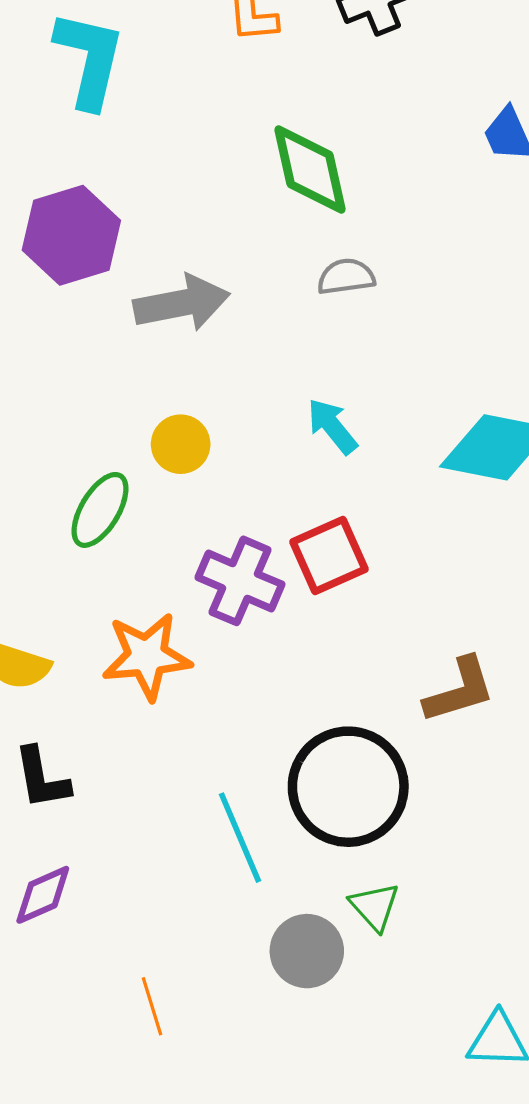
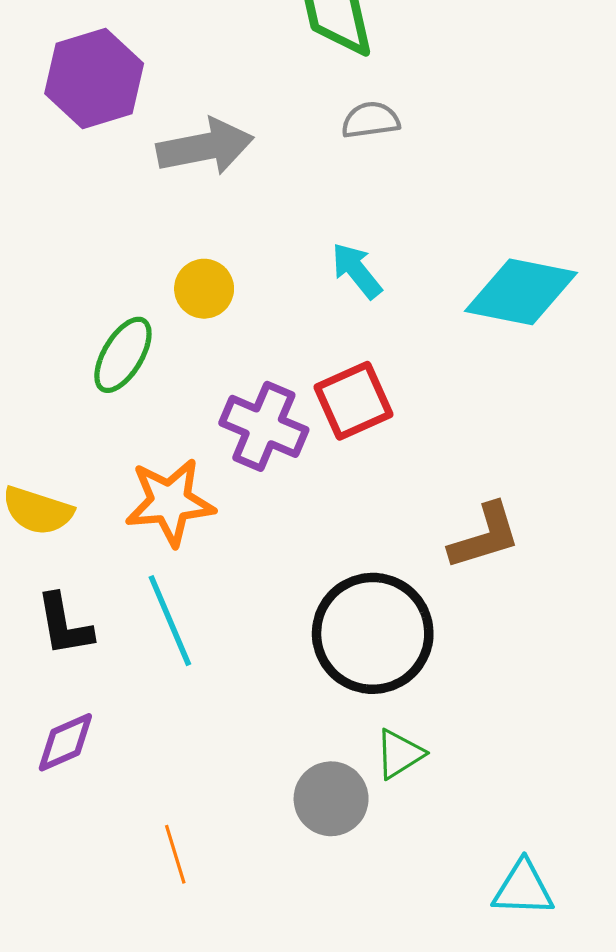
cyan line: (240, 838) -> (170, 621), moved
green triangle: (375, 907) -> (399, 754), turned 40

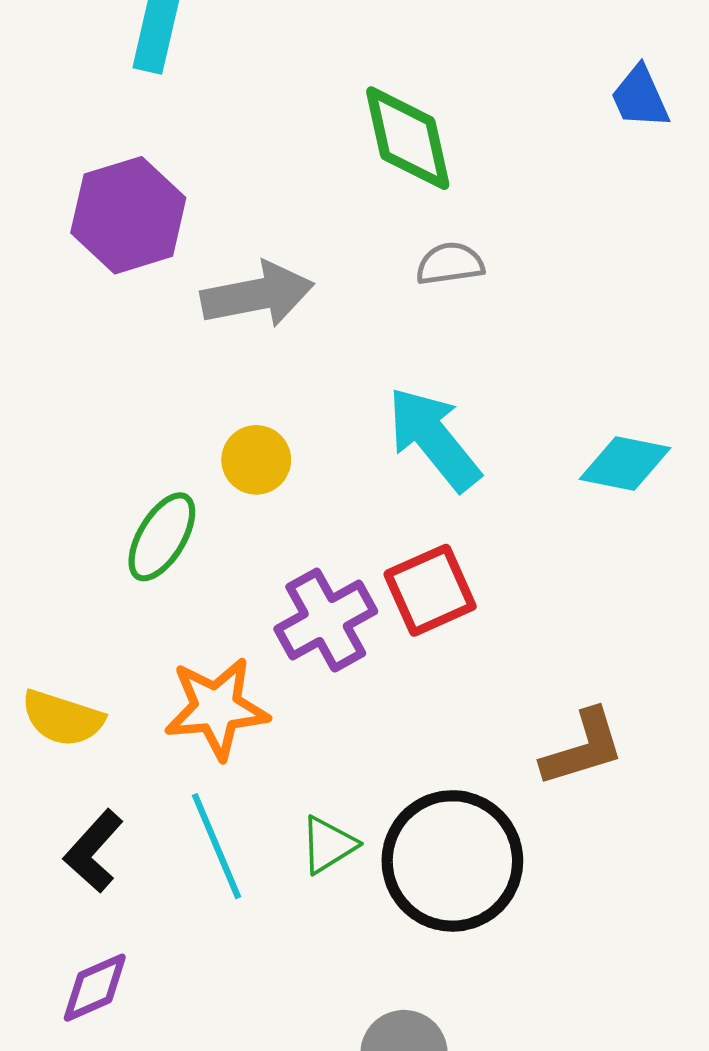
cyan arrow: (357, 271) -> (434, 439), size x1.6
cyan diamond: (521, 292) -> (625, 464), size x0.7
purple cross: (264, 426) -> (326, 620), turned 38
black L-shape: (64, 625) -> (94, 851), turned 52
green triangle: (399, 754) -> (328, 845), moved

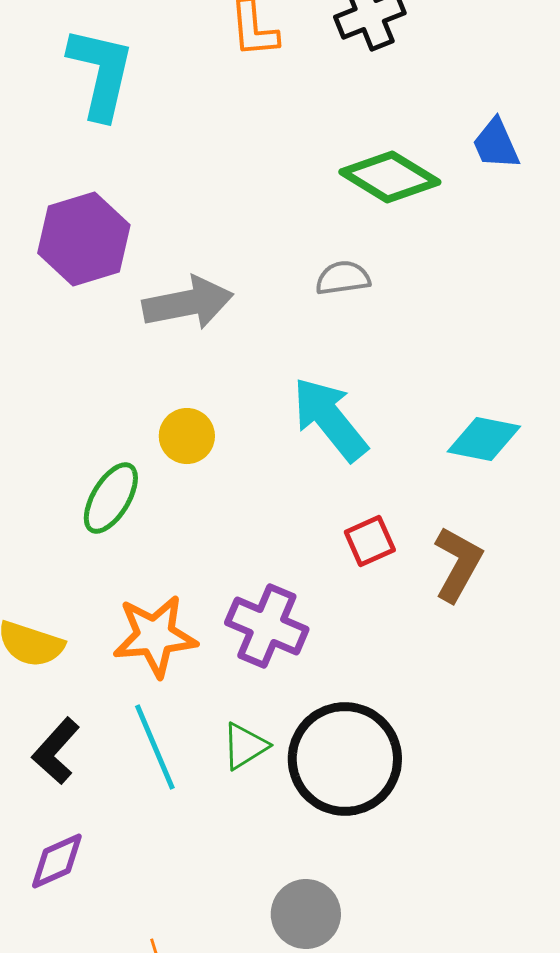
green diamond: (408, 138) -> (390, 177), moved, turned -46
red square: (430, 590) -> (370, 541), moved, size x0.7
purple cross: (326, 620) -> (267, 626), moved, turned -38
brown L-shape: (583, 748) -> (458, 564), moved, turned -44

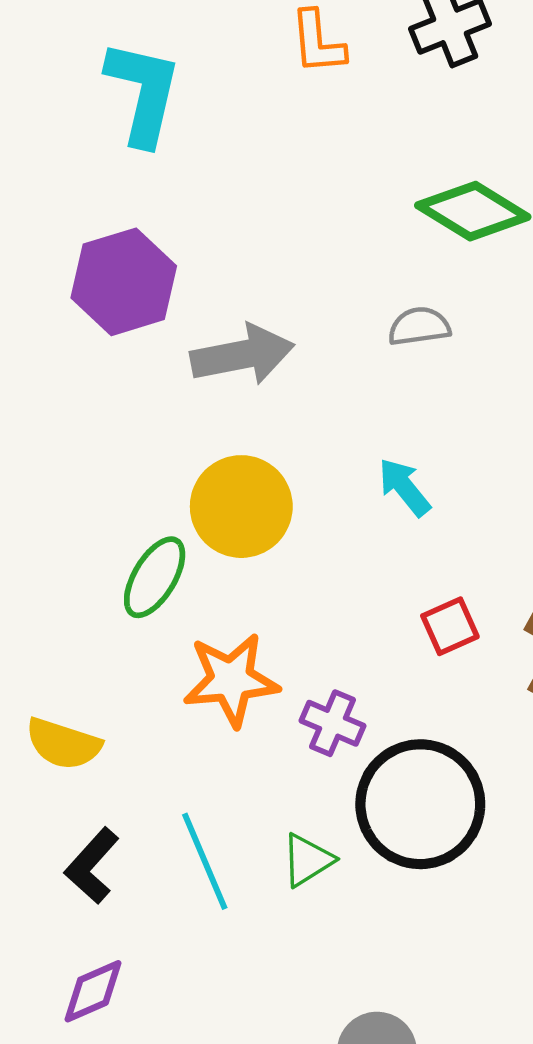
cyan arrow: (330, 419) -> (404, 487), size x0.6
yellow circle: (187, 436) -> (241, 507), size x1.6
purple cross: (267, 626) -> (333, 723), size x0.7
orange star: (155, 636) -> (231, 680), moved
black circle: (345, 759) -> (420, 804), moved

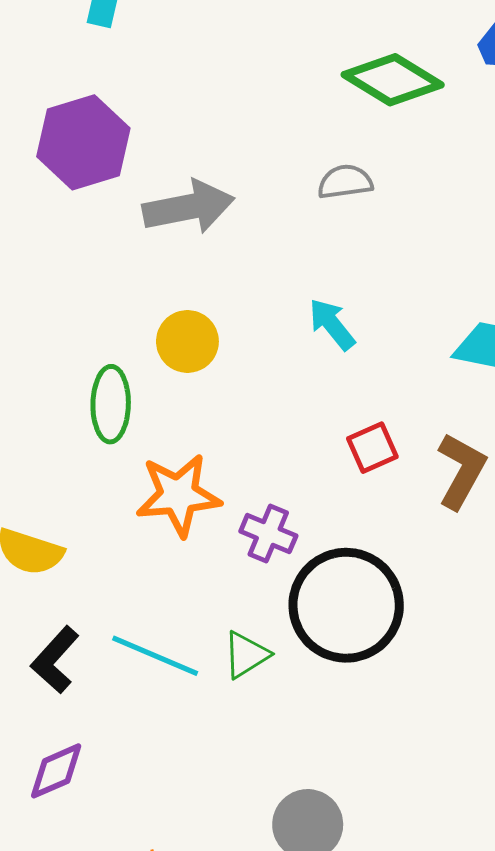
yellow circle: (241, 507) -> (187, 341), size x0.7
green ellipse: (155, 577) -> (111, 404), turned -30
cyan line: (205, 861) -> (155, 656), turned -44

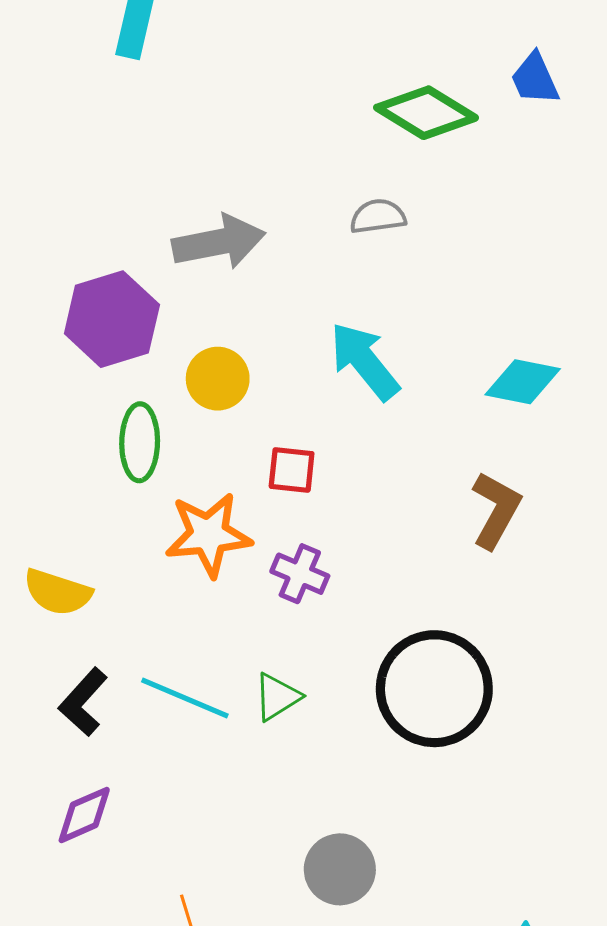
purple hexagon: (83, 142) -> (112, 319), moved
cyan arrow: (332, 324) -> (364, 361), size x1.5
red square: (372, 448) -> (292, 470), moved, turned 30
black circle: (346, 605) -> (434, 689), moved

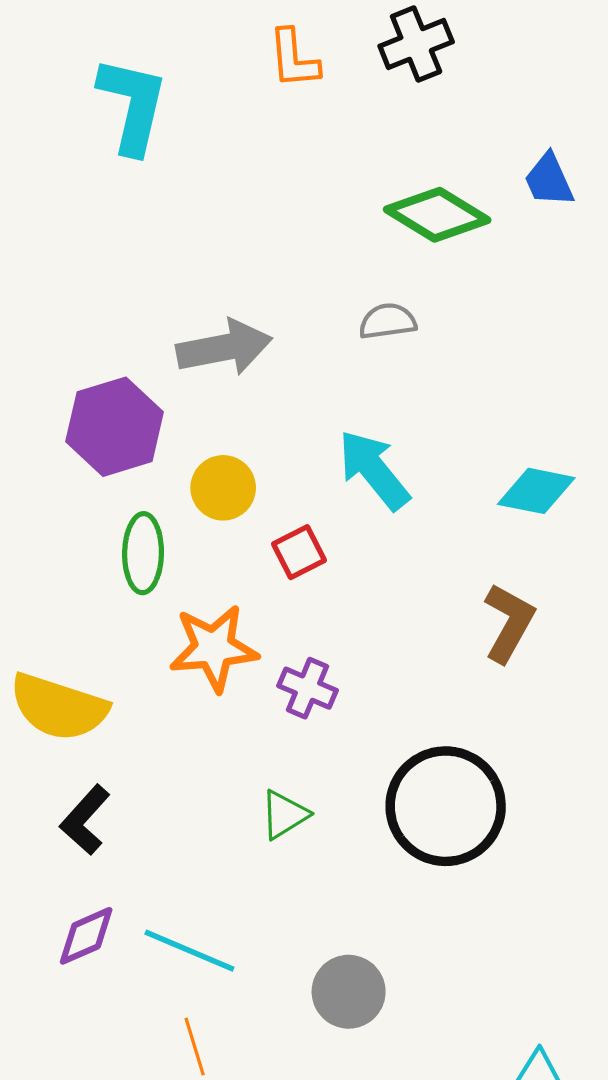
red square: (292, 470) -> (299, 552), moved, turned -33
yellow semicircle: (57, 592) -> (59, 707), size x1.4
cyan line: (185, 698) -> (189, 951), moved

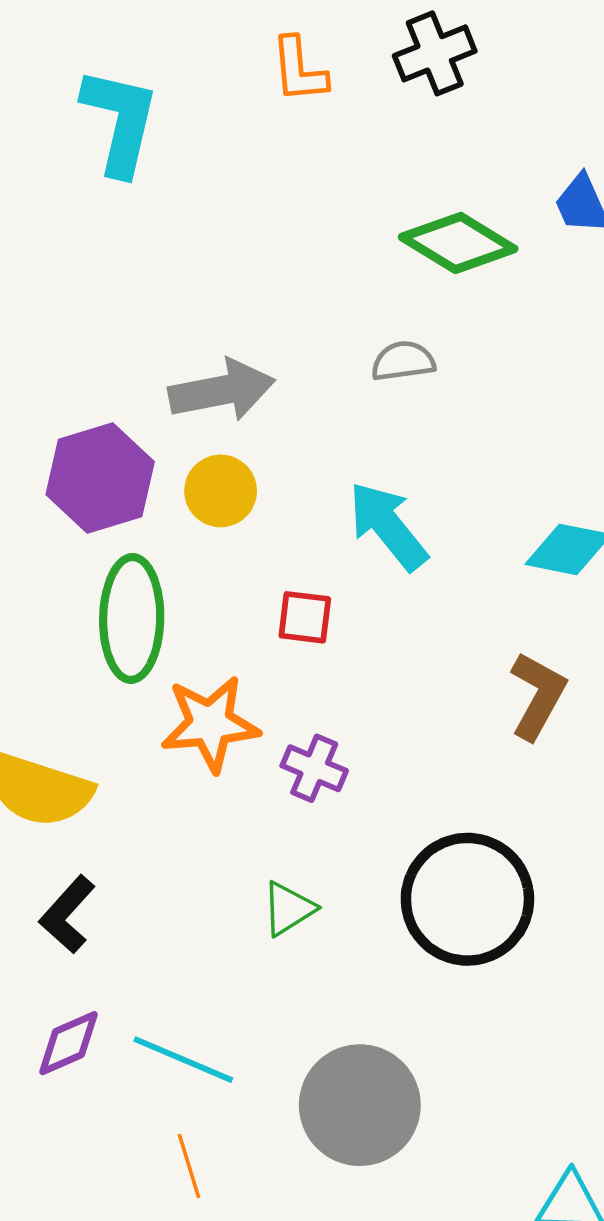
yellow circle: (223, 488) -> (221, 491), moved
red square: (299, 552) -> (305, 617), turned 34
green ellipse: (143, 553) -> (132, 618), size x1.4
gray circle: (349, 992) -> (360, 1105), size x1.5

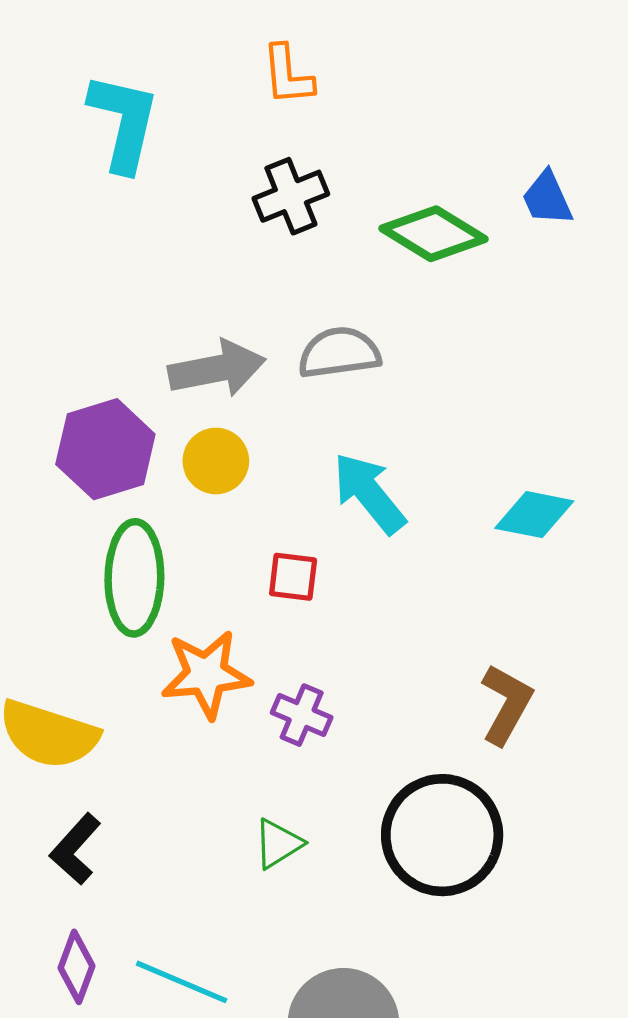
black cross: (435, 53) -> (291, 196), moved
gray semicircle: (403, 361) -> (339, 353), moved, size x1.4
brown L-shape: (538, 696) -> (506, 704), moved
purple diamond: (69, 1043) -> (76, 967), turned -46

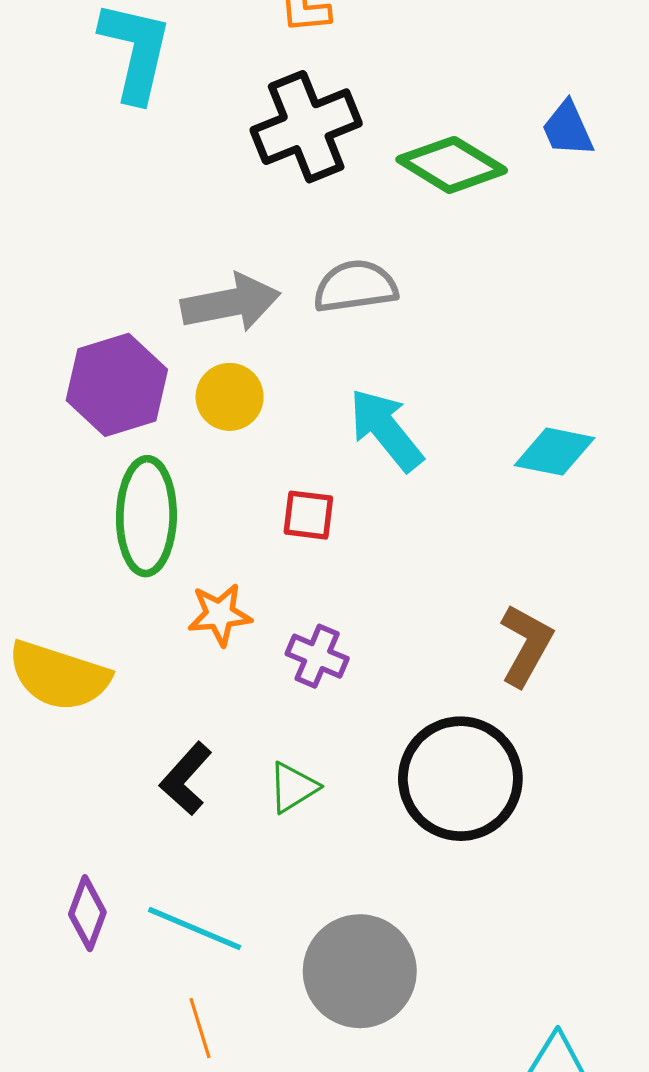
black cross: (291, 196) -> (306, 127), size x1.4
orange star: (206, 674) -> (220, 615), size x0.7
black L-shape: (75, 849) -> (186, 779), moved

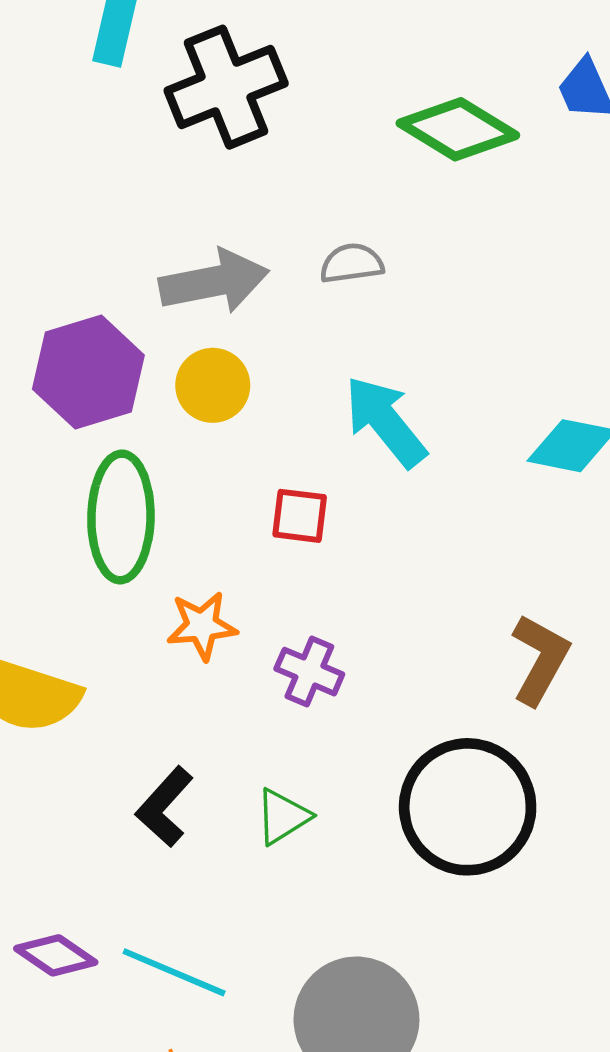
black cross: (306, 127) -> (226, 87), moved
gray semicircle: (355, 286) -> (352, 263), size x0.7
purple diamond: (87, 913) -> (56, 955), turned -76

